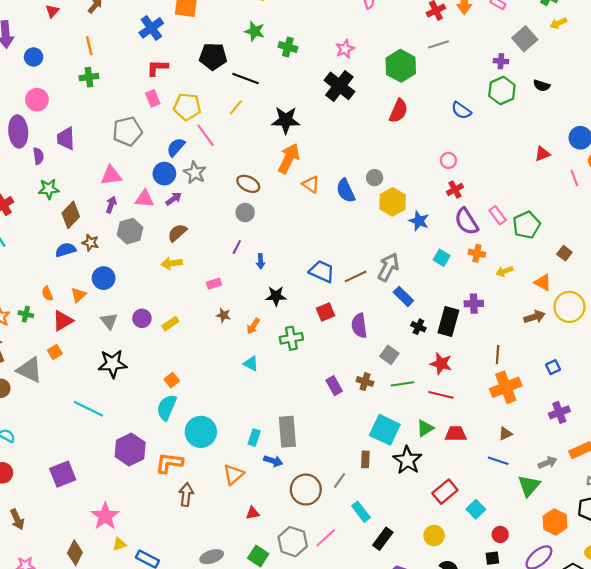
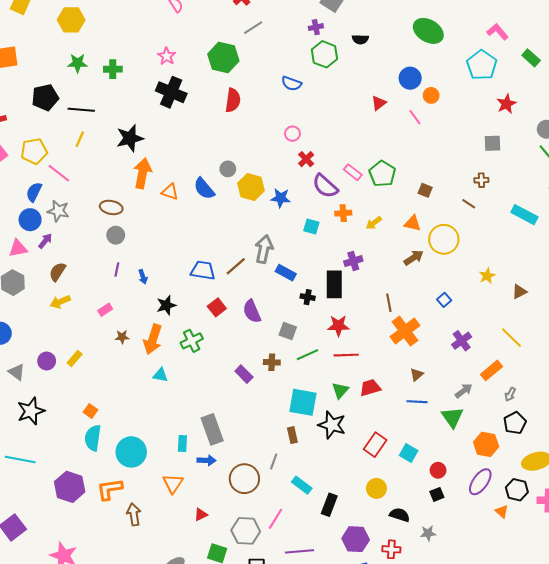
orange arrow: (253, 326) -> (153, 339), size x1.8

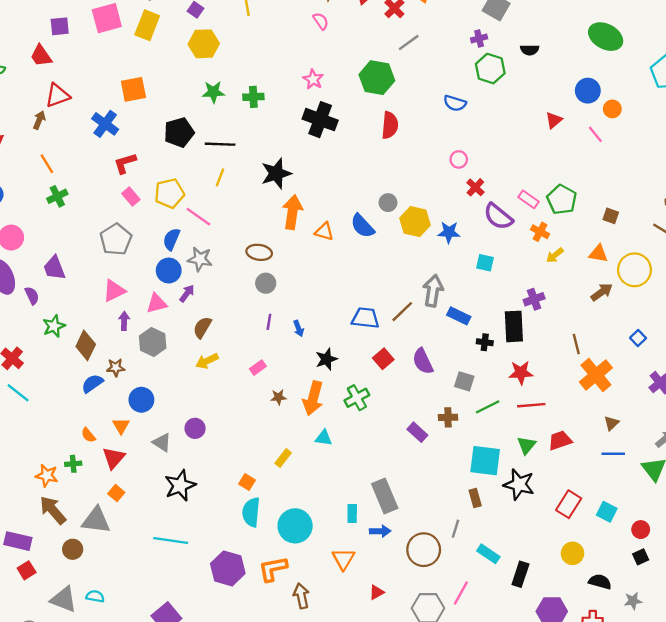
orange cross: (343, 213) -> (540, 232), moved, turned 35
yellow rectangle: (75, 359) -> (283, 458), moved

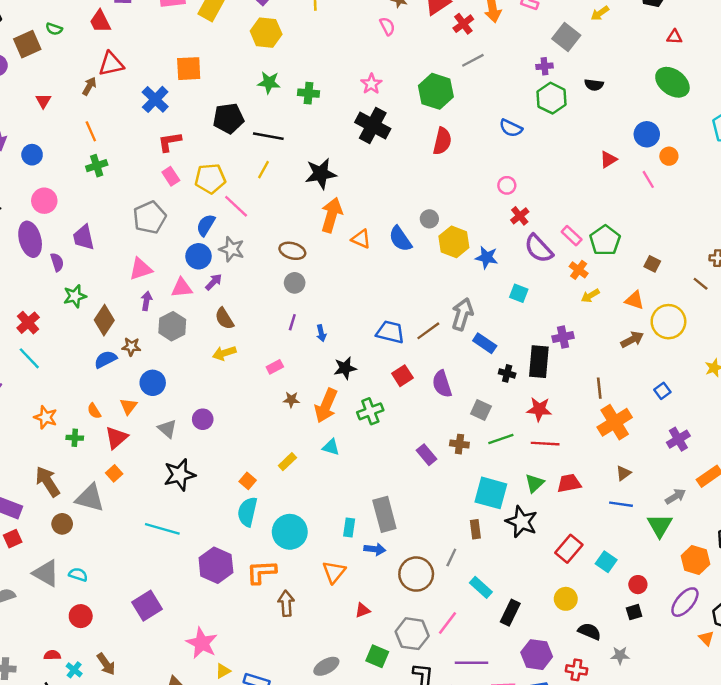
brown semicircle: (202, 327) -> (224, 319), turned -70
orange star: (47, 476) -> (46, 417), moved

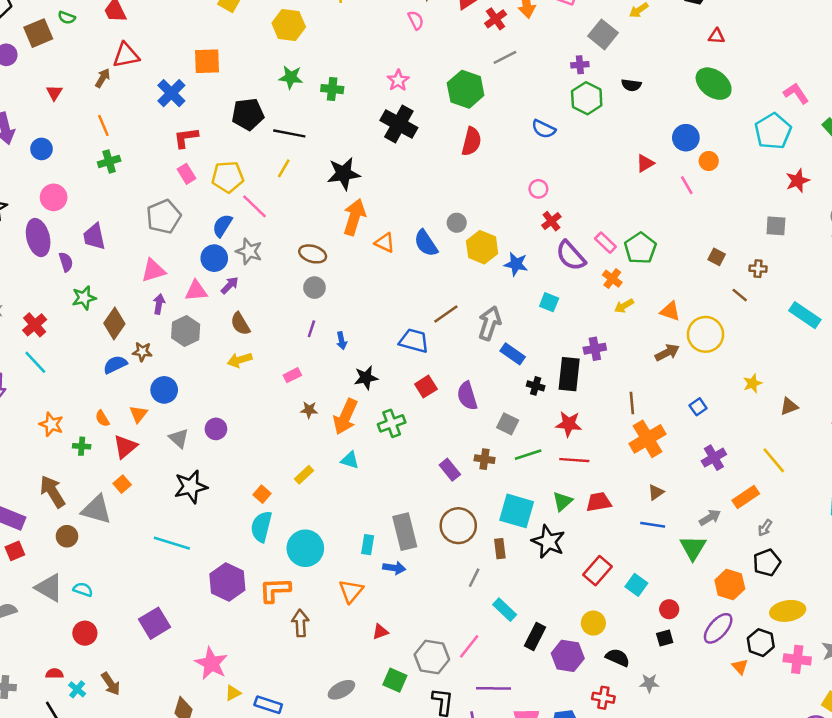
brown square: (652, 264) -> (717, 257), moved
brown line: (428, 331) -> (446, 314), moved
brown circle: (416, 574) -> (458, 526), moved
purple hexagon: (537, 655) -> (568, 656), moved

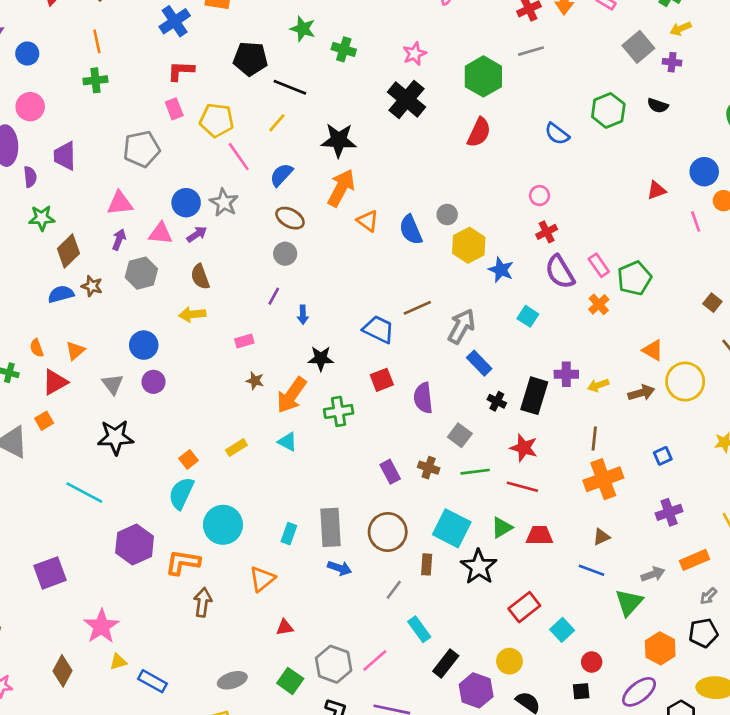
purple cross: (580, 65) -> (672, 62), moved
blue semicircle: (222, 226) -> (281, 175), moved
yellow arrow: (624, 306) -> (598, 385), moved
blue circle: (164, 390) -> (144, 345), moved
blue arrow: (394, 568) -> (340, 568), moved

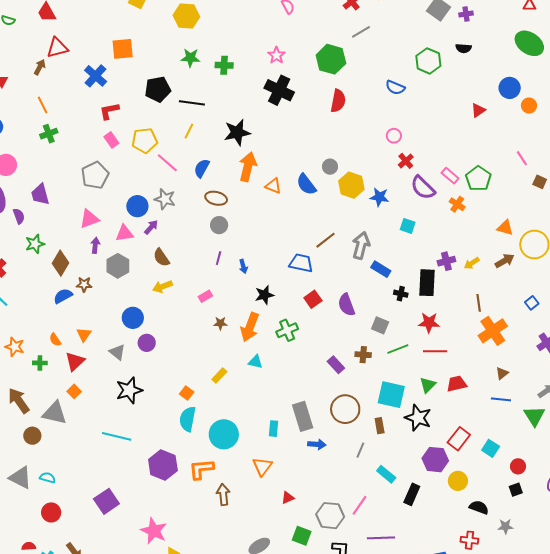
pink line: (696, 221) -> (522, 158), moved
purple hexagon: (476, 690) -> (435, 460), moved

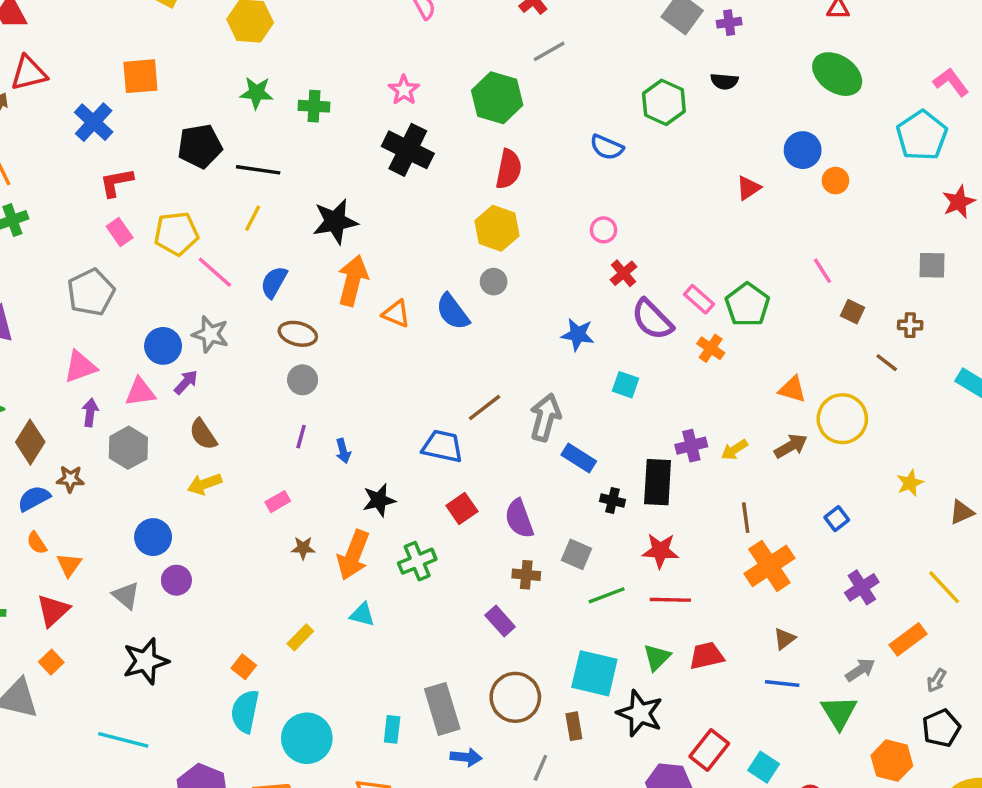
yellow hexagon: (351, 185) -> (497, 228), moved
orange semicircle: (55, 340) -> (37, 543), moved
brown cross: (363, 355) -> (526, 575), moved

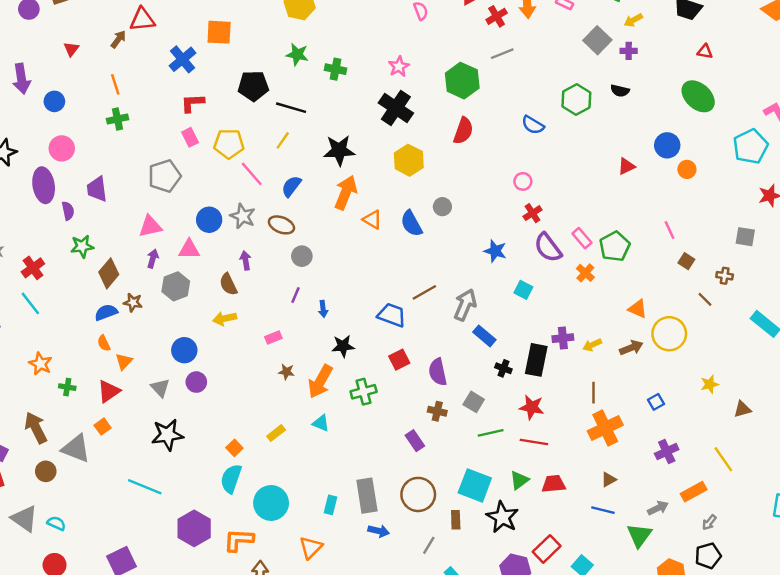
yellow hexagon: (497, 228) -> (409, 160), moved
brown ellipse: (298, 334) -> (281, 225), moved
purple arrow: (186, 382) -> (246, 260), moved, turned -60

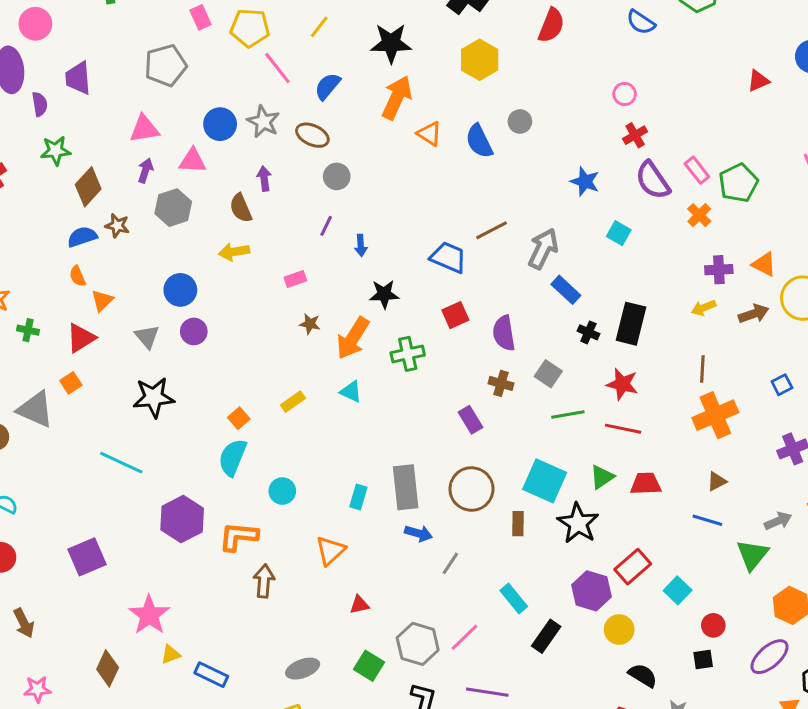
purple cross: (563, 338) -> (719, 270), moved
cyan circle: (271, 503) -> (282, 491), size x0.6
gray line: (429, 545) -> (450, 563), moved

